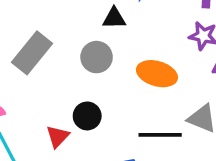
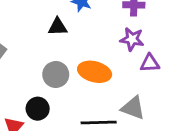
gray circle: (97, 57) -> (56, 74), moved

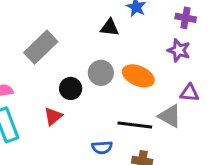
purple triangle: (150, 63) -> (190, 93), moved
black circle: (38, 109) -> (71, 88), moved

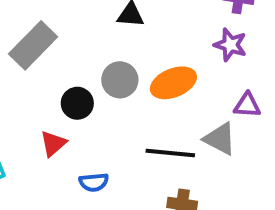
orange ellipse: (138, 76) -> (173, 83), turned -44
blue semicircle: (102, 148) -> (94, 182), moved

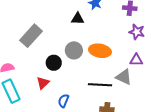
purple star: (230, 45) -> (137, 32), moved
orange ellipse: (173, 83) -> (100, 51), turned 35
blue semicircle: (94, 182) -> (63, 101), turned 120

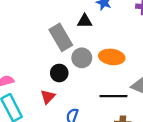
gray rectangle: (31, 36) -> (61, 37), moved, turned -70

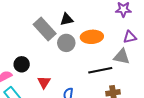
black triangle: (85, 21) -> (67, 19), moved
black circle: (59, 73) -> (22, 64), moved

